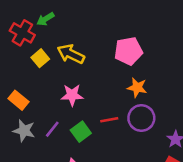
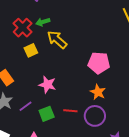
yellow arrow: (71, 54) -> (57, 40), moved

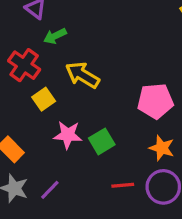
green arrow: (43, 22) -> (55, 36), moved
pink star: (47, 85) -> (68, 135), moved
green square: (47, 114) -> (102, 141), moved

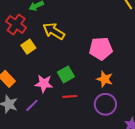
pink star: (68, 135) -> (44, 84), moved
red line: (123, 185) -> (70, 96), moved

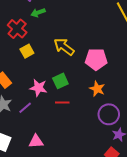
yellow arrow: (54, 31) -> (64, 47), moved
purple circle: (105, 104) -> (109, 114), moved

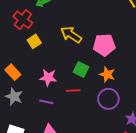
green square: (60, 81) -> (81, 69), moved, turned -35
purple line: (25, 108) -> (46, 102), moved, turned 56
purple circle: (109, 114) -> (108, 99), moved

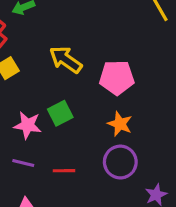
green square: (81, 69) -> (60, 113), moved, turned 35
red line: (73, 91) -> (64, 171), moved

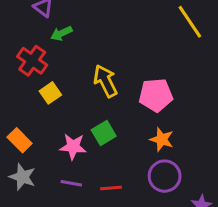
yellow arrow: (66, 60) -> (105, 81), turned 32

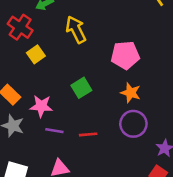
yellow arrow: (105, 81) -> (76, 30), moved
pink star: (73, 147) -> (41, 106), moved

